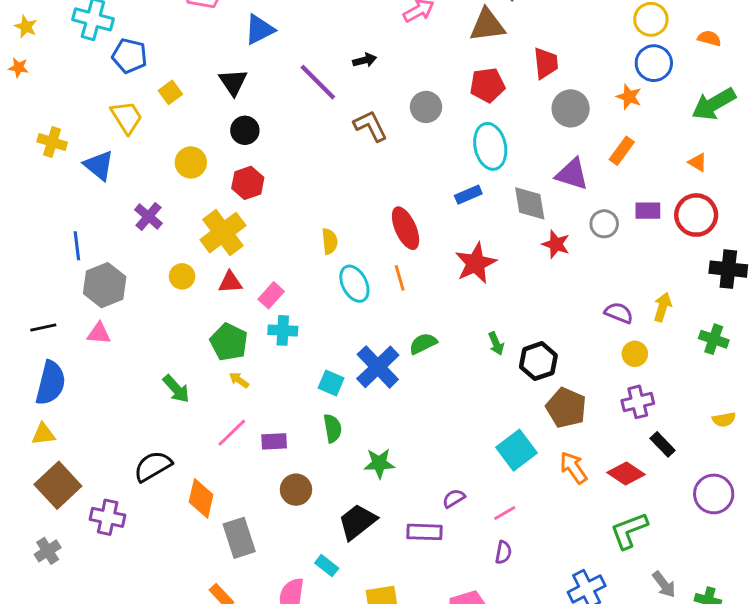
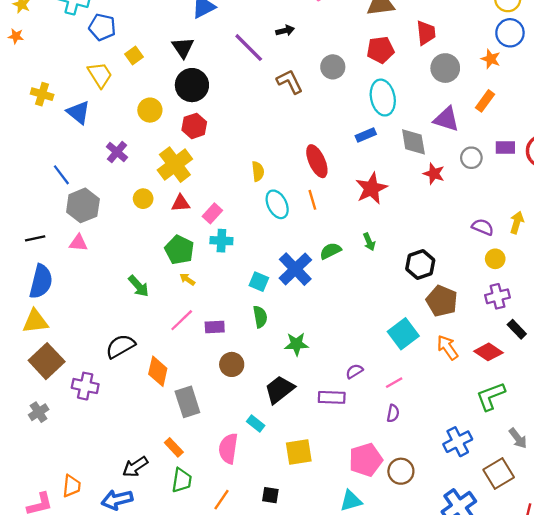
black circle: (245, 130) -> (192, 85), size x1.5
blue line: (77, 246) -> (61, 175), turned -30
green arrow: (496, 344) -> (369, 242), moved
yellow triangle: (43, 434) -> (35, 321), size x1.4

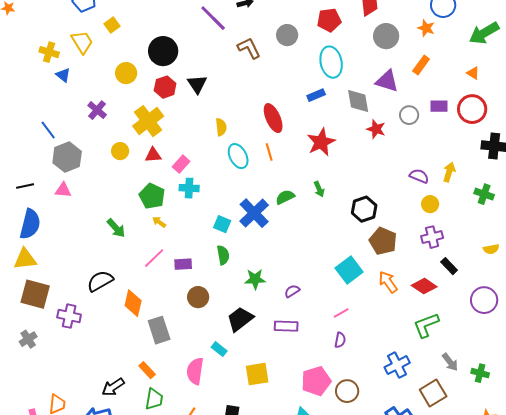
black triangle: (183, 48) -> (197, 84), moved
yellow cross: (42, 94) -> (49, 52), moved
blue triangle: (78, 112) -> (63, 75), size x0.7
brown square: (47, 361) -> (35, 294), turned -32
purple semicircle: (354, 371) -> (292, 291), moved

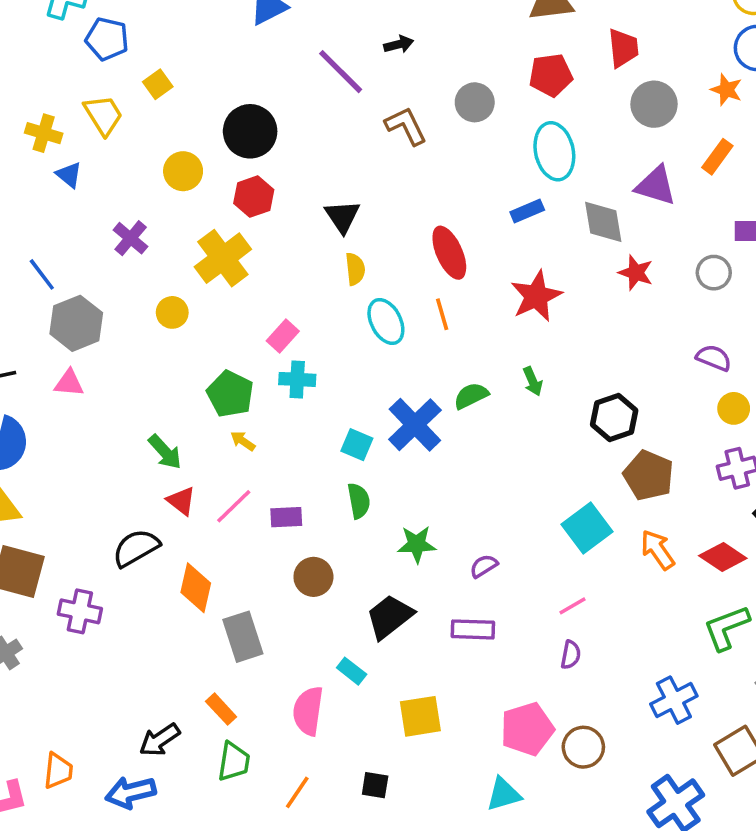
black triangle: (197, 84) -> (342, 216), moved
gray circle: (409, 115) -> (714, 273), moved
red triangle: (153, 155) -> (181, 501), moved, turned 42

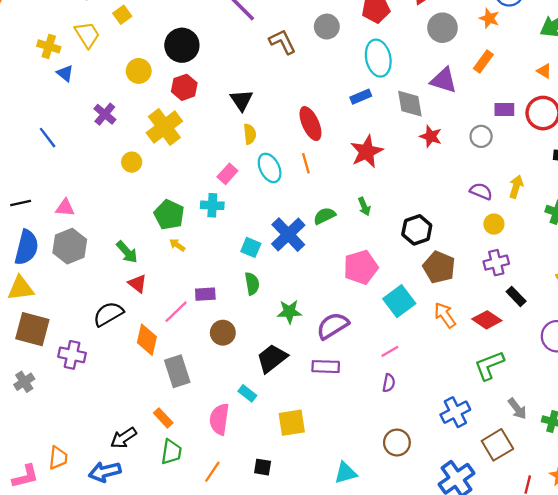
gray hexagon: (76, 323) -> (70, 246), moved
pink rectangle: (283, 336) -> (227, 174), moved
pink line: (234, 506) -> (176, 312), moved
purple semicircle: (484, 566) -> (333, 326), size x1.8
pink pentagon: (527, 729) -> (361, 267), moved

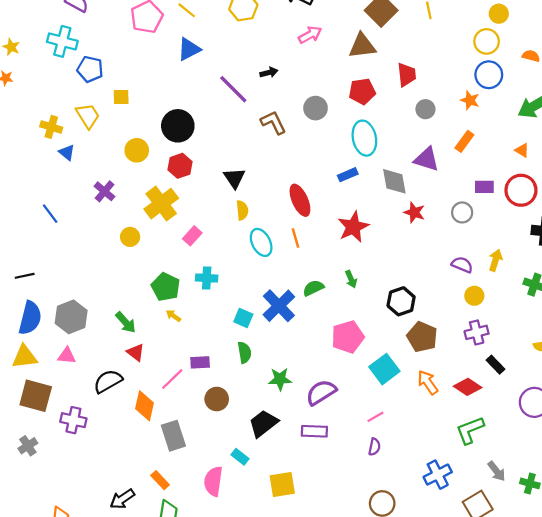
yellow square: (122, 15) -> (121, 97), turned 35
gray circle: (442, 28) -> (425, 109), size x0.7
pink rectangle: (227, 174) -> (192, 236), moved
pink triangle: (65, 208) -> (67, 356), moved

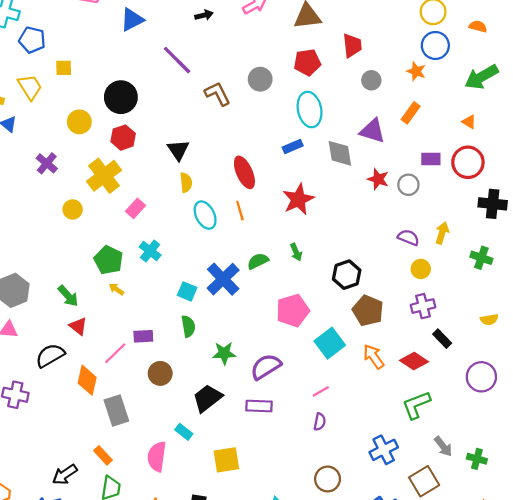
black arrow: (269, 73) -> (204, 15), moved
red star: (414, 212) -> (378, 179), moved
cyan cross: (207, 278) -> (150, 251), turned 35

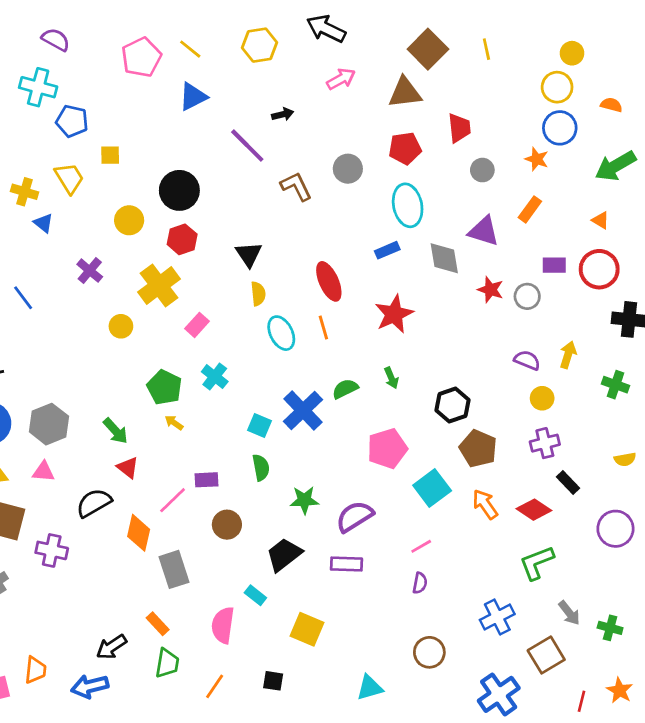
black arrow: (204, 15) -> (283, 114), moved
yellow square: (226, 460) -> (307, 629), turned 32

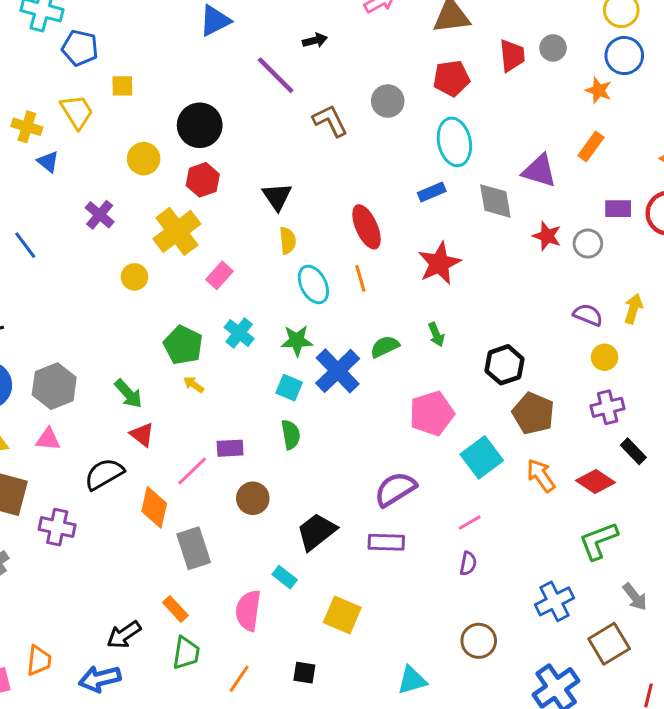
gray circle: (482, 170) -> (553, 48), moved
green star: (304, 500) -> (297, 341), moved

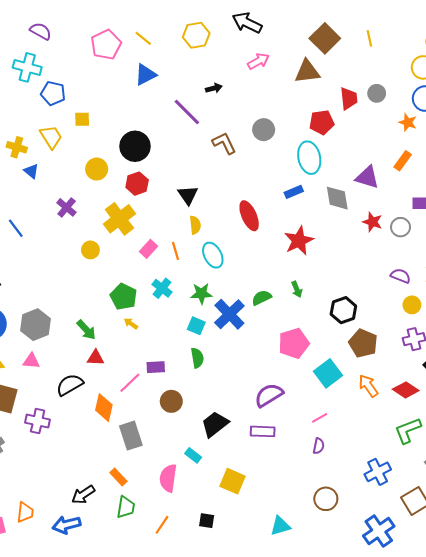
red pentagon: (451, 78) -> (322, 122), moved
orange line: (360, 278) -> (175, 251), moved
red triangle: (142, 435) -> (96, 358), turned -36

